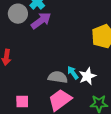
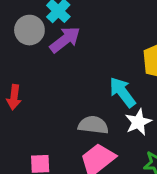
cyan arrow: (73, 73) -> (122, 92), moved, size x1.5

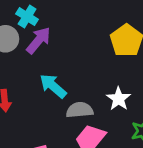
cyan arrow: (122, 92) -> (53, 86), moved

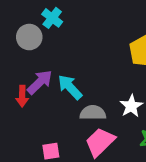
purple arrow: (38, 40) -> (40, 82), moved

